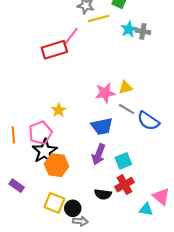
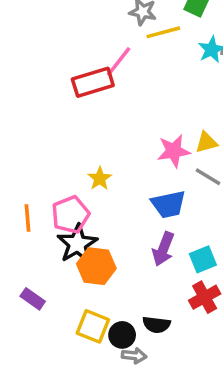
black semicircle: (103, 194) -> (156, 325), moved

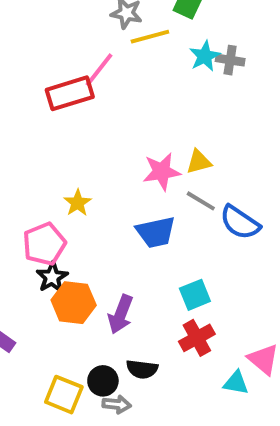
black star: (77, 244) -> (52, 277), size x0.7
purple arrow: (163, 249) -> (121, 314), moved
yellow square: (93, 326) -> (64, 395), moved

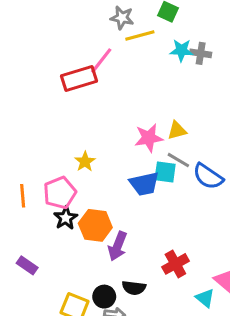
cyan star: (205, 56) -> (181, 50), turned 30
cyan square: (195, 295) -> (165, 172), moved, turned 30
orange hexagon: (74, 303) -> (95, 225), moved
cyan triangle: (236, 383) -> (205, 298), turned 30

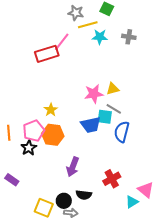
cyan star: (181, 50) -> (100, 37), moved
blue semicircle: (208, 176) -> (122, 132), moved, turned 70
black star: (66, 218) -> (29, 148), moved
orange hexagon: (95, 225) -> (53, 135), moved
cyan triangle: (205, 298) -> (132, 202), turned 48

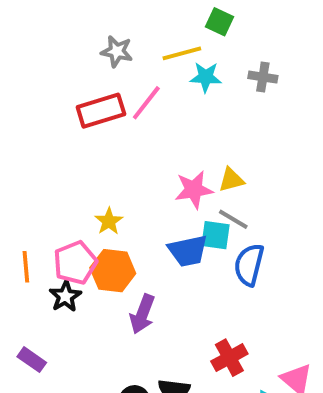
gray star: (76, 13) -> (117, 51), moved
pink line: (62, 42) -> (146, 103), moved
purple arrow: (73, 167) -> (142, 314), moved

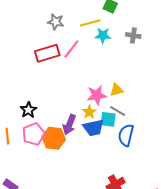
yellow star: (109, 221) -> (89, 112), moved
black star: (65, 296) -> (28, 110), moved
purple arrow: (142, 314) -> (69, 125), moved

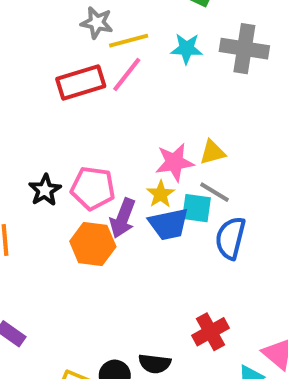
yellow line: (90, 23) -> (129, 41), moved
gray cross: (133, 35) -> (244, 49), size x1.6
pink pentagon: (34, 134) -> (93, 188), moved, turned 30

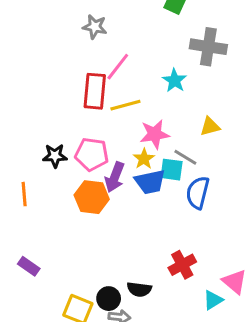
yellow line: (129, 41) -> (125, 105), moved
cyan star: (187, 49) -> (175, 80), moved, turned 30
red rectangle: (81, 82) -> (95, 91), moved, turned -68
yellow triangle: (212, 152) -> (210, 127), moved
black star: (45, 190) -> (55, 156), turned 30

